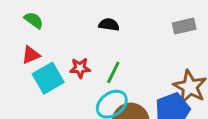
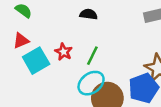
red star: (80, 68) -> (64, 52), turned 30

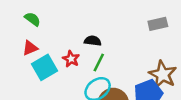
black semicircle: (89, 14) -> (93, 41), moved

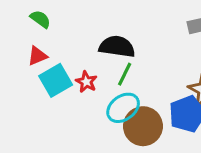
black semicircle: (93, 41) -> (117, 47), size x1.6
red star: (71, 59) -> (86, 82), moved

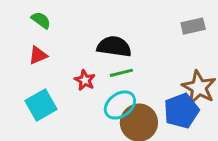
green line: (125, 74) -> (121, 73), turned 50
cyan square: (56, 80) -> (41, 105), moved

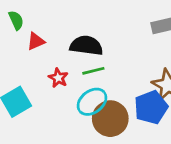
green semicircle: (41, 20) -> (16, 20), turned 30
red triangle: (38, 55) -> (36, 41), moved

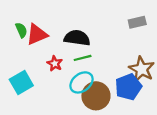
green semicircle: (16, 20) -> (21, 30), moved
red triangle: (36, 41) -> (37, 35), size x1.5

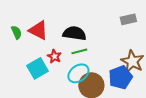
green semicircle: (21, 30) -> (16, 32), moved
red triangle: (37, 35) -> (38, 30), turned 50
cyan square: (21, 82) -> (37, 68), moved

